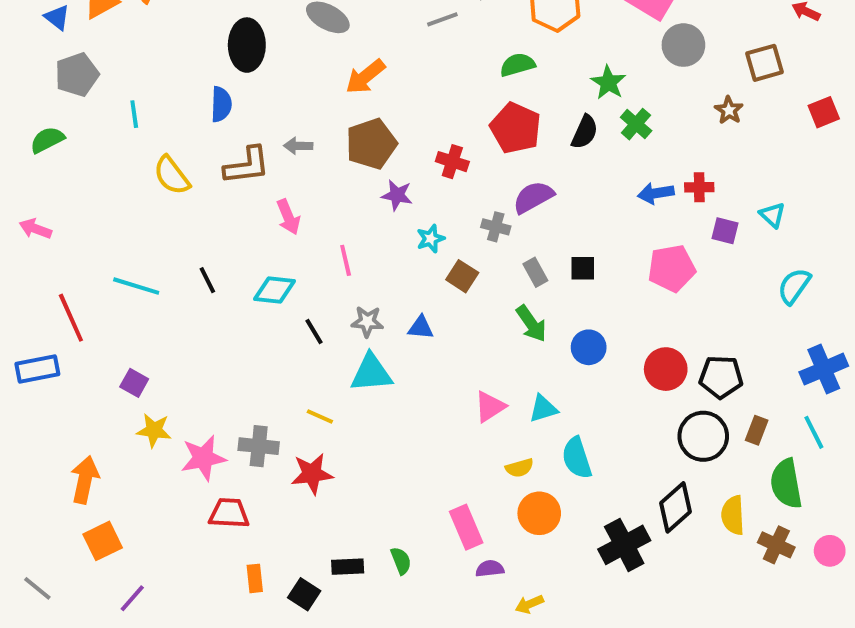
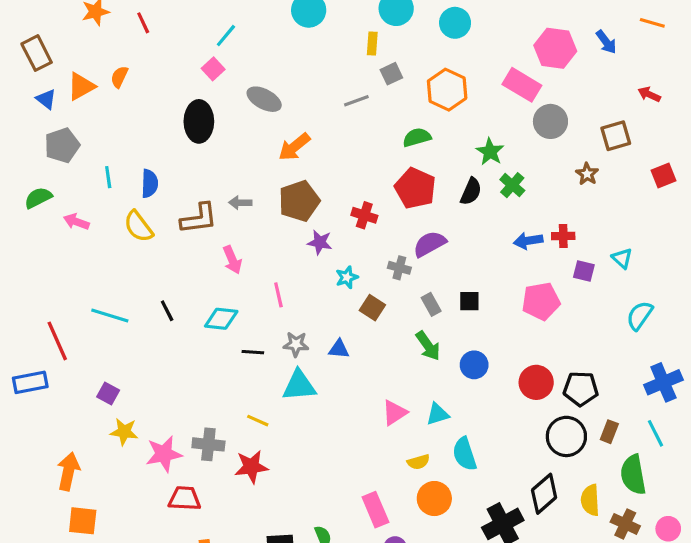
blue semicircle: (221, 104) -> (150, 183), moved
pink arrow: (35, 229) -> (76, 222), moved
black line: (314, 332) -> (253, 352), turned -55
orange square: (103, 541) -> (83, 521), turned 32

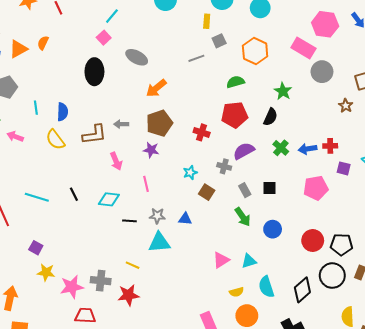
green cross: (512, 185) -> (281, 148), moved
red pentagon: (415, 188) -> (234, 115), turned -30
purple star: (320, 242) -> (151, 150), moved
black diamond: (544, 494) -> (302, 290), moved

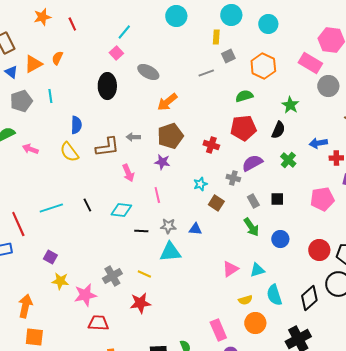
cyan line: (36, 108) -> (50, 96), moved
blue arrow: (308, 149) -> (318, 143), moved
cyan line: (37, 197) -> (51, 208), turned -35
gray cross: (101, 281) -> (112, 276), moved, turned -36

